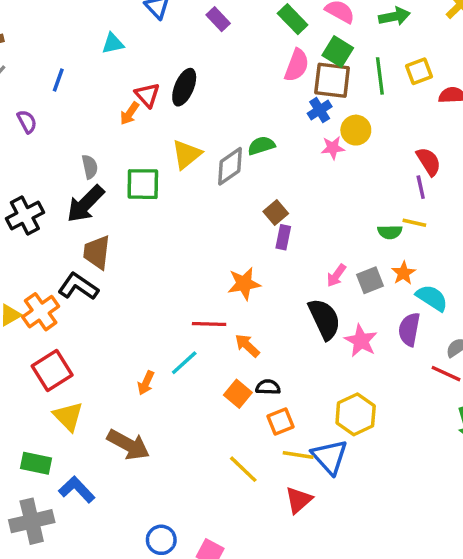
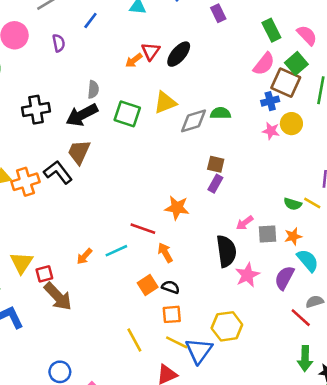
brown square: (276, 213) -> (216, 164), turned 36
red square: (52, 371) -> (44, 274), moved, size x0.6

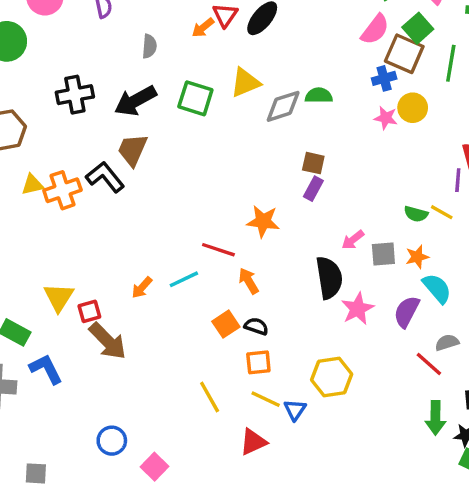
gray semicircle: (93, 89) -> (149, 46), moved
blue triangle: (199, 351) -> (295, 410), size x0.6

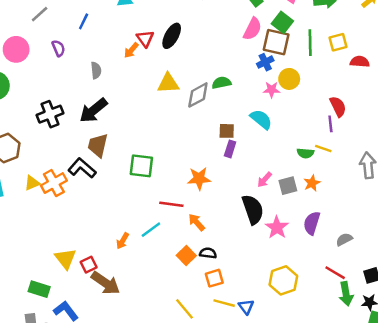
yellow triangle: (245, 83) -> (168, 83), turned 30
green square: (195, 98) -> (141, 166), moved
cyan semicircle: (437, 288) -> (261, 119), moved
red line: (429, 364) -> (335, 273), moved
yellow hexagon: (332, 377) -> (283, 280), moved

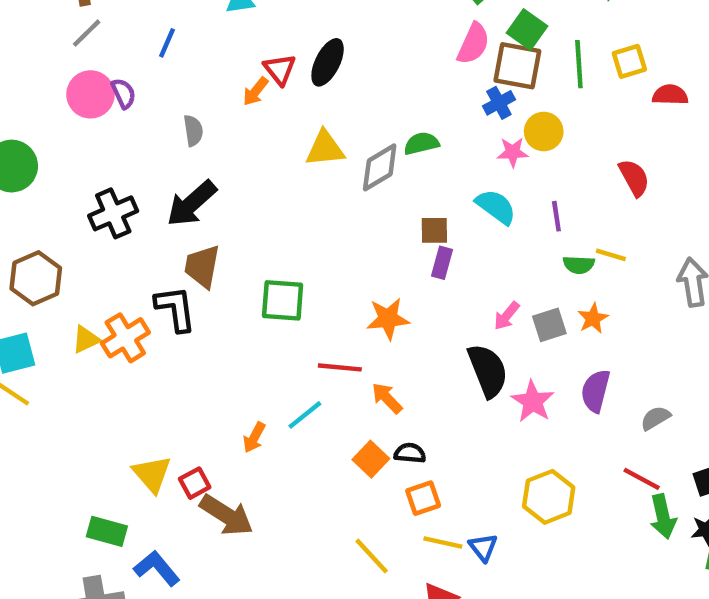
pink circle: (16, 49) -> (90, 94), moved
purple line: (330, 124) -> (556, 216), moved
black L-shape: (82, 168) -> (175, 309), turned 44

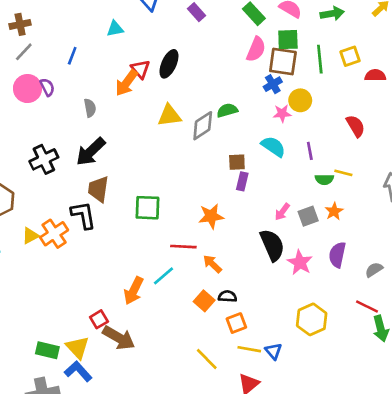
green square: (527, 30) -> (288, 40), turned -35
orange arrow: (255, 91) -> (126, 83), size x1.5
orange arrow: (254, 438) -> (134, 291), size x1.5
yellow triangle: (152, 474) -> (78, 347), moved

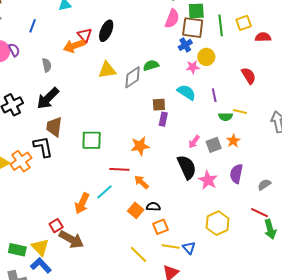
orange arrow: (126, 83) -> (74, 46), turned 35

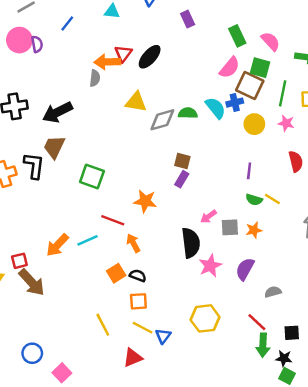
gray semicircle: (47, 65) -> (95, 78), moved
pink star: (193, 67) -> (286, 123), moved
cyan semicircle: (186, 92) -> (216, 108), moved

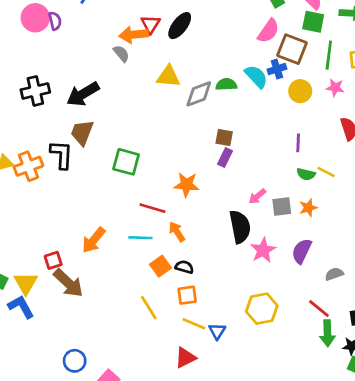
green square: (260, 68) -> (313, 22), moved
gray semicircle: (95, 78) -> (121, 54), turned -42
cyan line: (87, 240) -> (140, 238), moved, turned 30
yellow line: (103, 325) -> (149, 308), moved

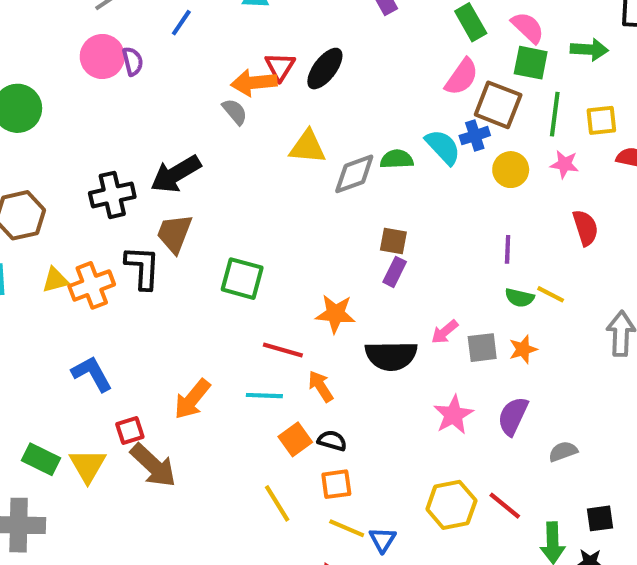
black cross: (35, 91) -> (112, 195), moved
black semicircle: (240, 227) -> (391, 356), moved, turned 100
blue L-shape: (21, 307) -> (92, 374), moved
red line: (319, 309) -> (505, 506), moved

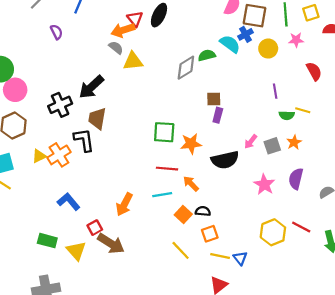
pink circle: (102, 57) -> (15, 90), moved
yellow triangle: (307, 147) -> (133, 61), moved
green square: (242, 279) -> (164, 132), moved
green rectangle: (41, 459) -> (47, 241), moved

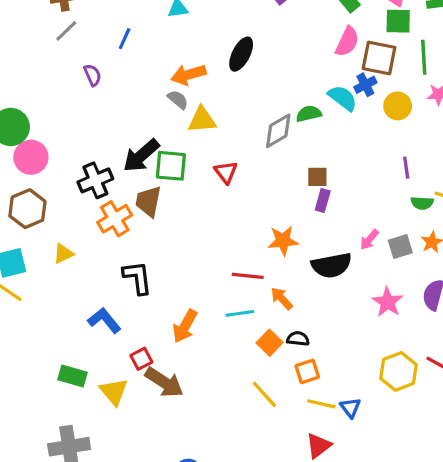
red triangle: (135, 19) -> (226, 172), moved
green square: (164, 132) -> (171, 166), moved
black L-shape: (84, 140) -> (137, 278), moved
orange cross: (59, 155) -> (115, 219), moved

